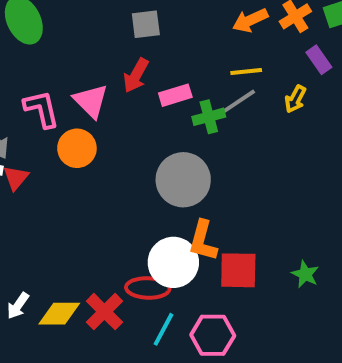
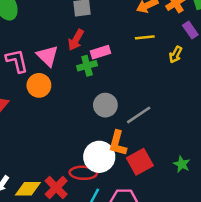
gray line: (236, 103) -> (139, 115), moved
green cross: (209, 117) -> (87, 66), moved
gray circle: (183, 180) -> (105, 105), size x0.7
red square: (238, 270) -> (140, 162), turned -30

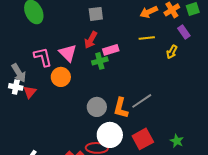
gray circle: (105, 105) -> (97, 107), moved
orange L-shape: (118, 143) -> (121, 108), moved

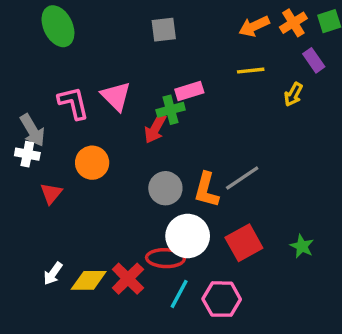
red arrow: (91, 40) -> (155, 129), moved
orange circle: (61, 77) -> (92, 163), moved
red triangle: (30, 92) -> (51, 193), moved

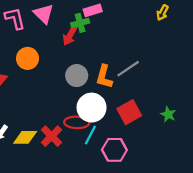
cyan line: (179, 294) -> (90, 135), moved

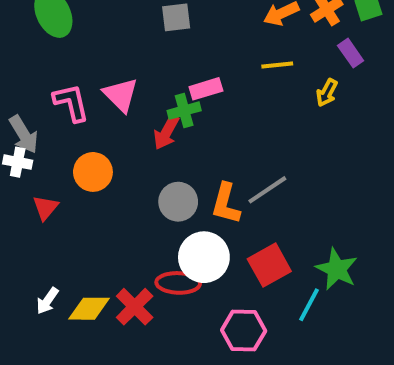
green star: (168, 114) -> (337, 269), size x1.5
cyan line: (90, 135) -> (309, 305), moved

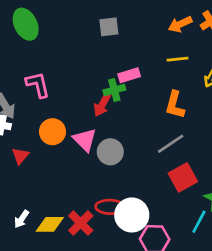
pink triangle: (121, 95) -> (85, 140), moved
orange L-shape: (226, 204) -> (175, 105), moved
white circle: (204, 257) -> (132, 215), moved
red square: (269, 265) -> (183, 177), moved

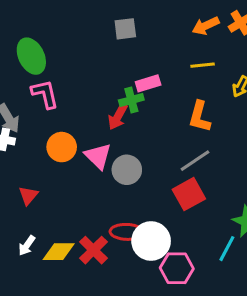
green ellipse: (26, 24) -> (31, 56), moved
red triangle: (20, 156) -> (28, 196), moved
red square: (183, 177) -> (189, 194), moved

